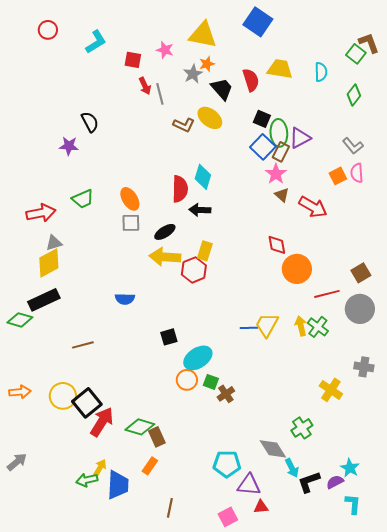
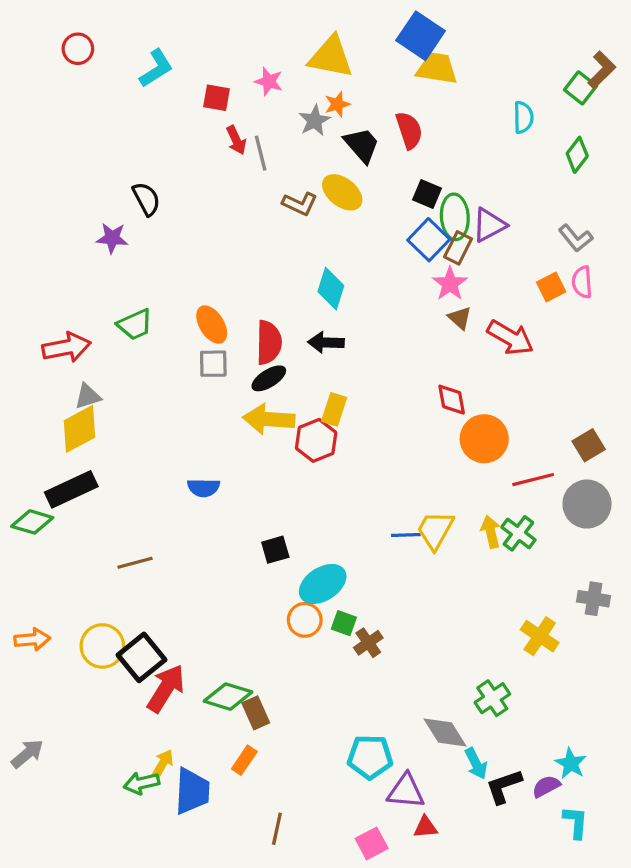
brown L-shape: (369, 43) -> (602, 70), turned 65
yellow trapezoid: (280, 69) -> (437, 68), moved
red semicircle: (180, 189) -> (269, 342), moved

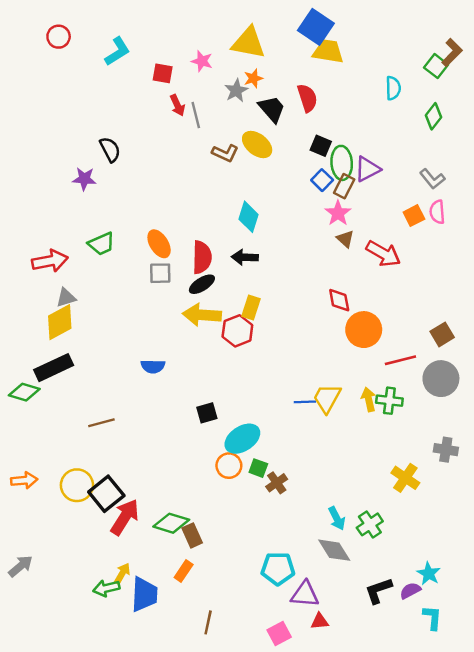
blue square: (429, 240) -> (322, 180), size x0.7
green cross: (518, 533) -> (389, 401), turned -30
cyan arrow: (476, 763) -> (337, 518), moved

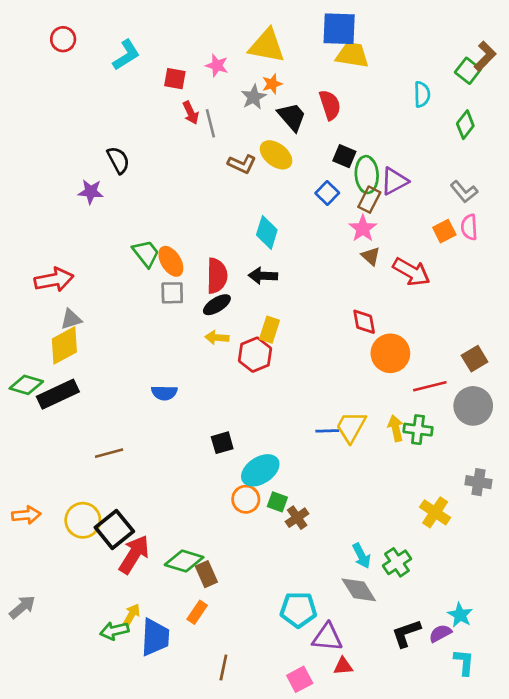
blue square: (316, 27) -> (339, 29), turned -32
blue square: (322, 180) -> (327, 193), moved
green trapezoid: (101, 244) -> (146, 253), moved, turned -104
yellow arrow: (202, 315) -> (217, 338), size x0.6
green diamond: (24, 392) -> (26, 385), moved

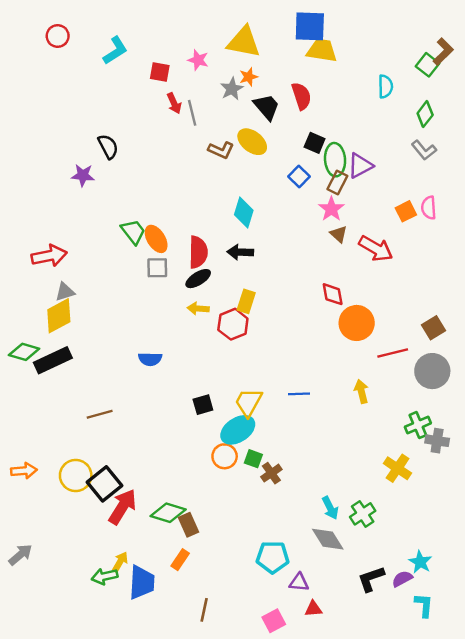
gray L-shape: (464, 192) -> (424, 150), moved
yellow trapezoid: (351, 427) -> (249, 402), moved
green cross: (418, 430) -> (418, 425), moved, turned -30
purple triangle: (327, 637) -> (299, 582), size x0.7

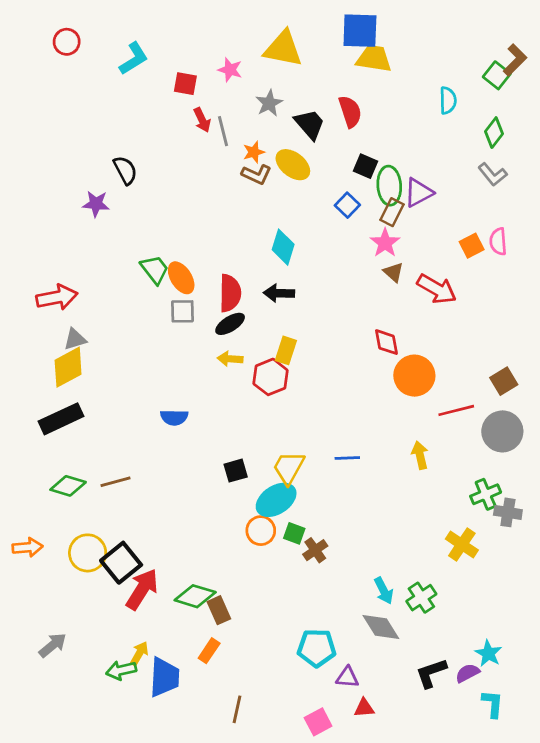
orange star: (249, 77) -> (254, 152), moved
green diamond: (24, 352) -> (68, 486), moved
gray arrow: (20, 555) -> (53, 645), moved

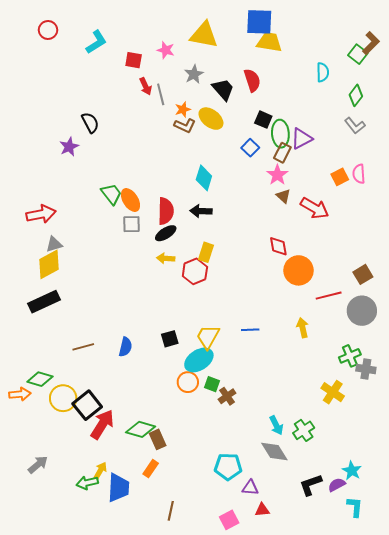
purple star: (96, 204) -> (69, 147), turned -30
blue semicircle: (174, 417) -> (125, 347), moved, turned -78
green diamond: (68, 486) -> (40, 379), moved

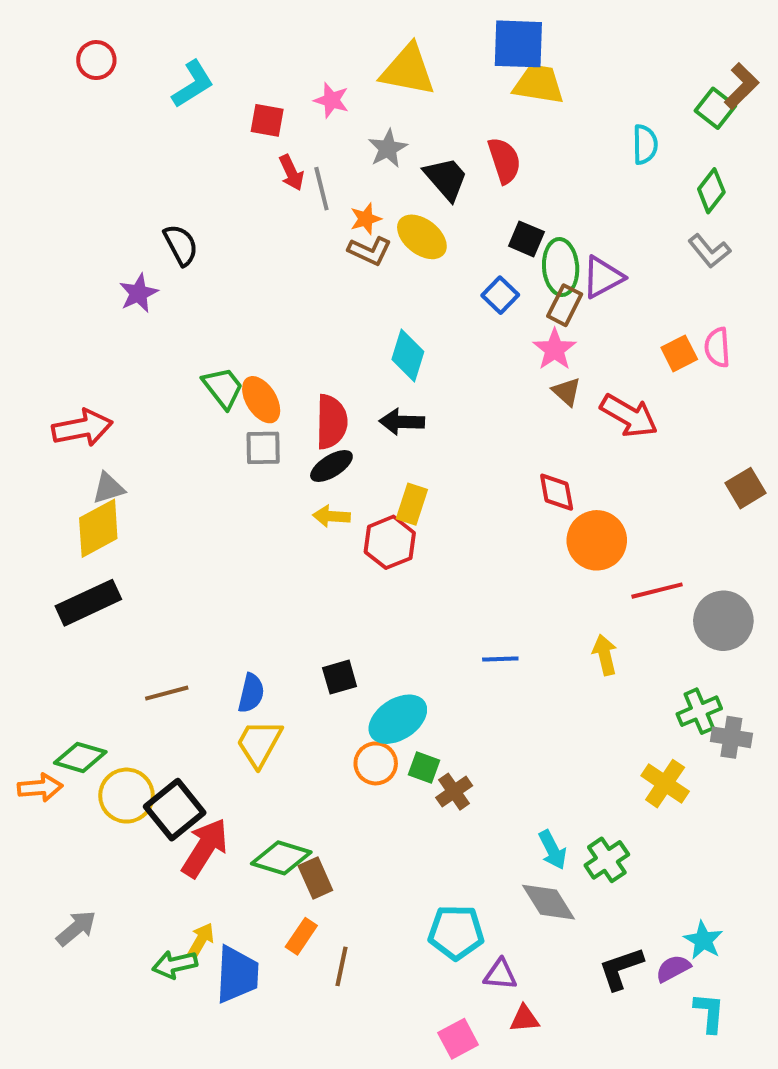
brown square: (363, 274) -> (745, 488), moved
yellow trapezoid: (208, 337) -> (259, 743), moved
brown line: (171, 511) -> (342, 966), moved

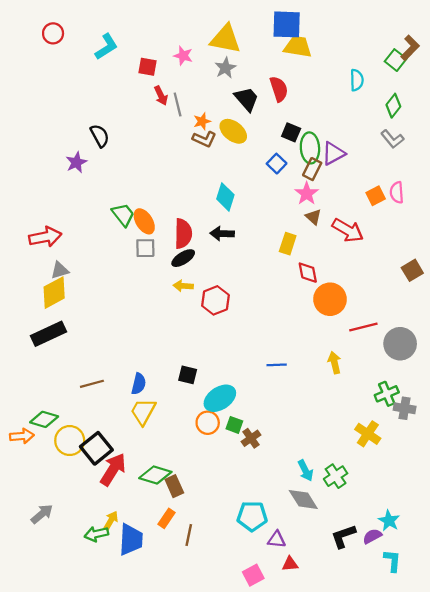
gray star: (388, 148) -> (225, 68), moved
yellow rectangle: (412, 504) -> (288, 244), moved
black square: (340, 677) -> (188, 375), turned 30

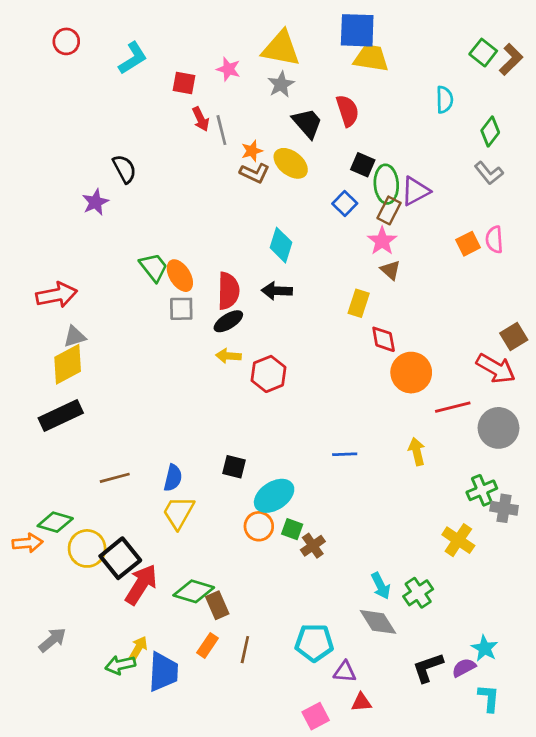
green square: (396, 60) -> (483, 53), moved
red arrow: (348, 230) -> (496, 368), moved
brown line: (189, 535) -> (245, 650), moved

